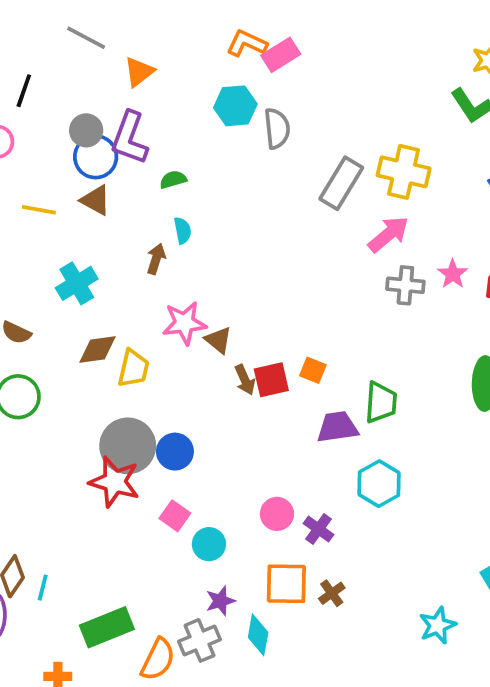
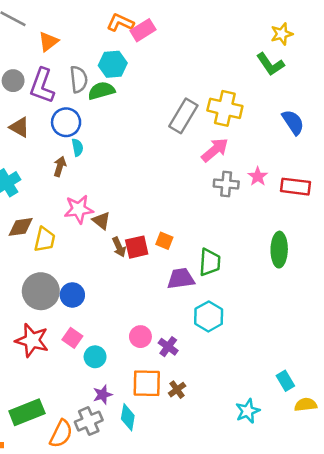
gray semicircle: (277, 128) -> (79, 79), moved
blue circle: (96, 157) -> (66, 122), moved
green semicircle: (173, 179) -> (101, 91), moved, size x1.5
red star: (114, 482) -> (32, 340), moved

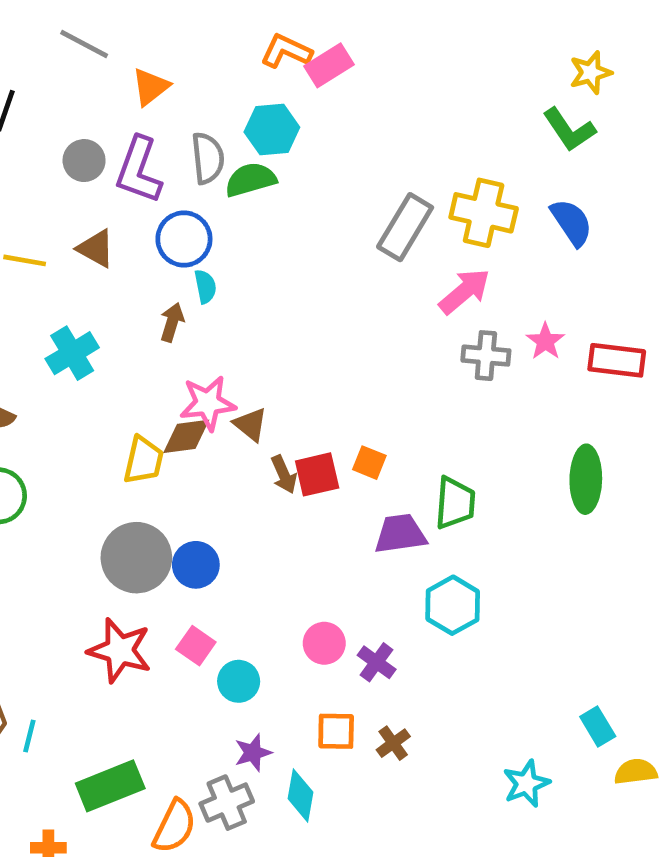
blue semicircle: (293, 122) -> (572, 222), moved
brown diamond: (21, 227) -> (186, 436), moved
orange square: (147, 383) -> (336, 731), size x0.7

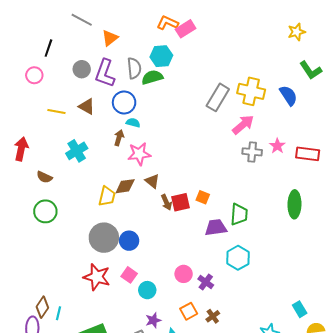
green L-shape: (569, 130) -> (311, 70), moved
cyan semicircle: (205, 287) -> (133, 123), turned -64
pink star: (208, 403) -> (139, 154), moved
orange square: (336, 731) -> (189, 311), turned -30

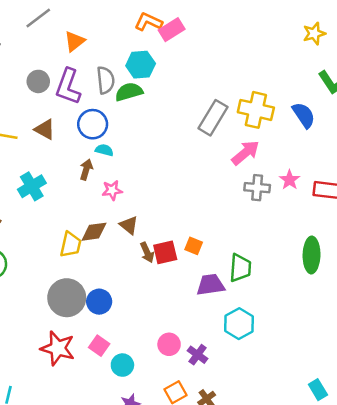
gray line: (82, 20) -> (38, 18), turned -65
pink star: (139, 154) -> (112, 190), size x0.7

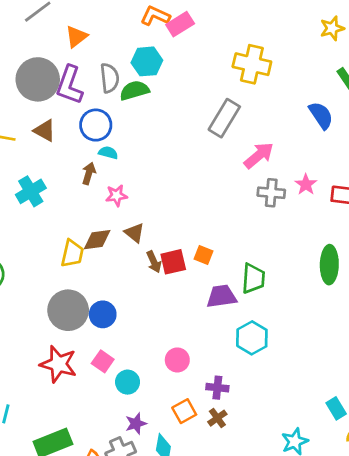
gray circle: (38, 81) -> (38, 79), size x1.8
yellow cross: (256, 110) -> (252, 64), moved
purple cross: (198, 355) -> (217, 388), moved, turned -30

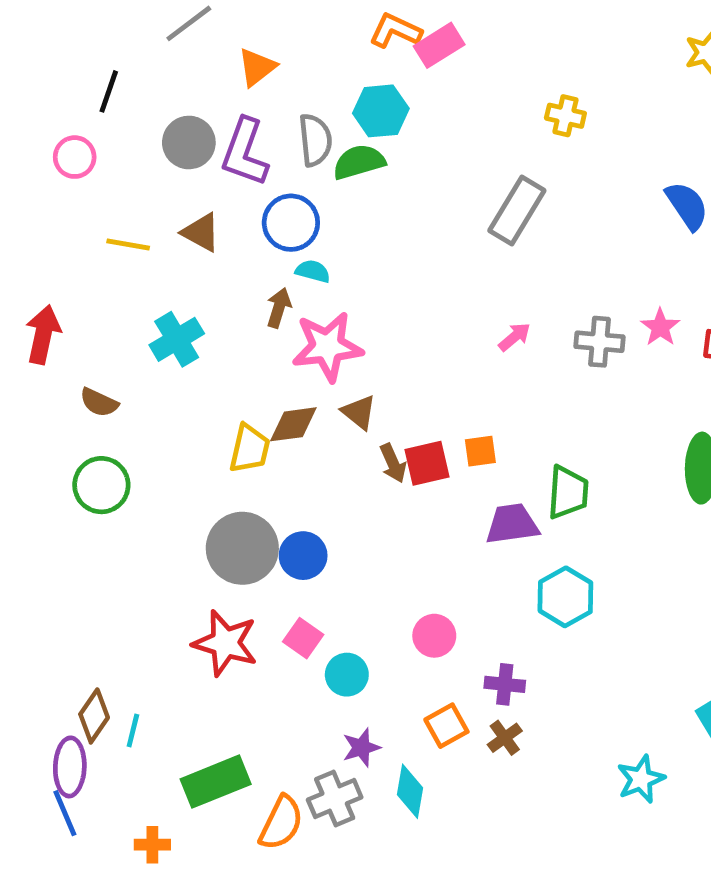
yellow cross: (252, 64) -> (565, 116), size x0.6
gray circle: (38, 79) -> (189, 142), size x0.7
pink arrow: (259, 155) -> (514, 337), moved, size x0.6
pink star: (116, 196) -> (327, 347), size x1.8
orange square: (204, 255) -> (480, 451), turned -30

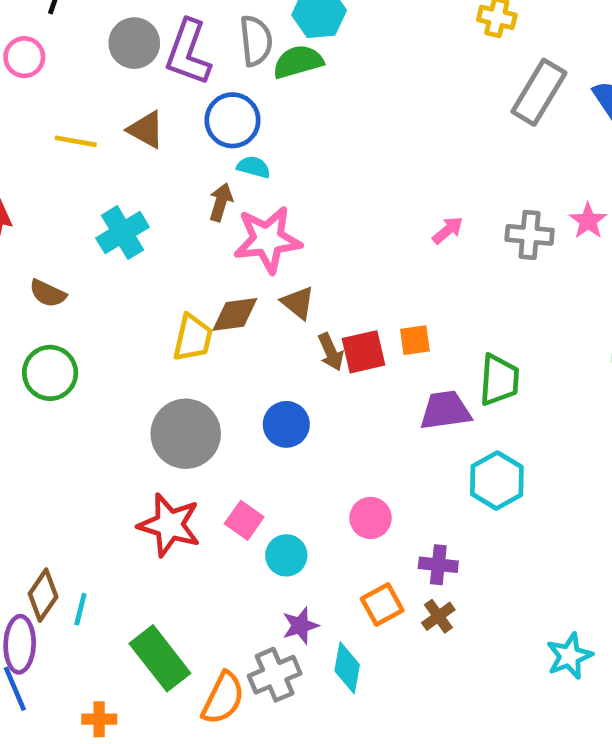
gray rectangle: (517, 211) -> (539, 92), moved
blue circle: (303, 556) -> (286, 424), moved
green rectangle: (216, 782) -> (160, 658), turned 74

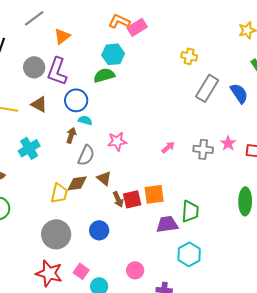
gray semicircle: (256, 41) -> (86, 155), moved, turned 30
pink star: (268, 240) -> (117, 141), moved, size x0.7
orange square: (415, 340) -> (154, 194), size x1.5

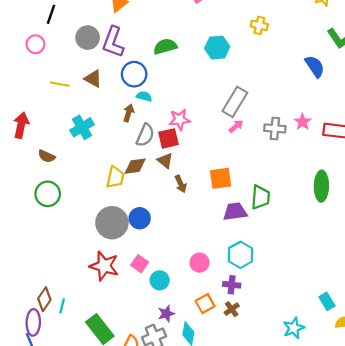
cyan hexagon: (113, 54) -> (217, 48), moved
gray rectangle: (207, 88) -> (235, 102), moved
red square: (132, 199) -> (168, 138), moved
blue circle: (99, 230) -> (140, 218), moved
cyan hexagon: (189, 254) -> (241, 255), moved

